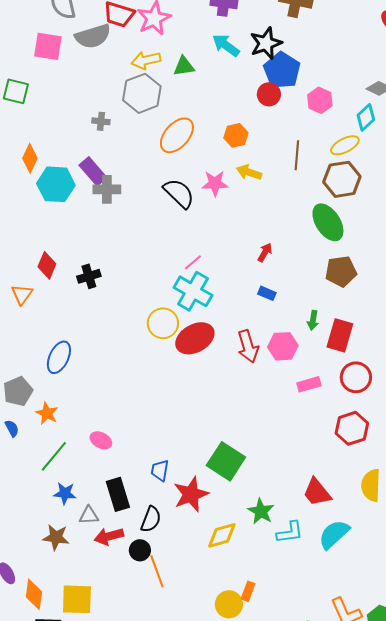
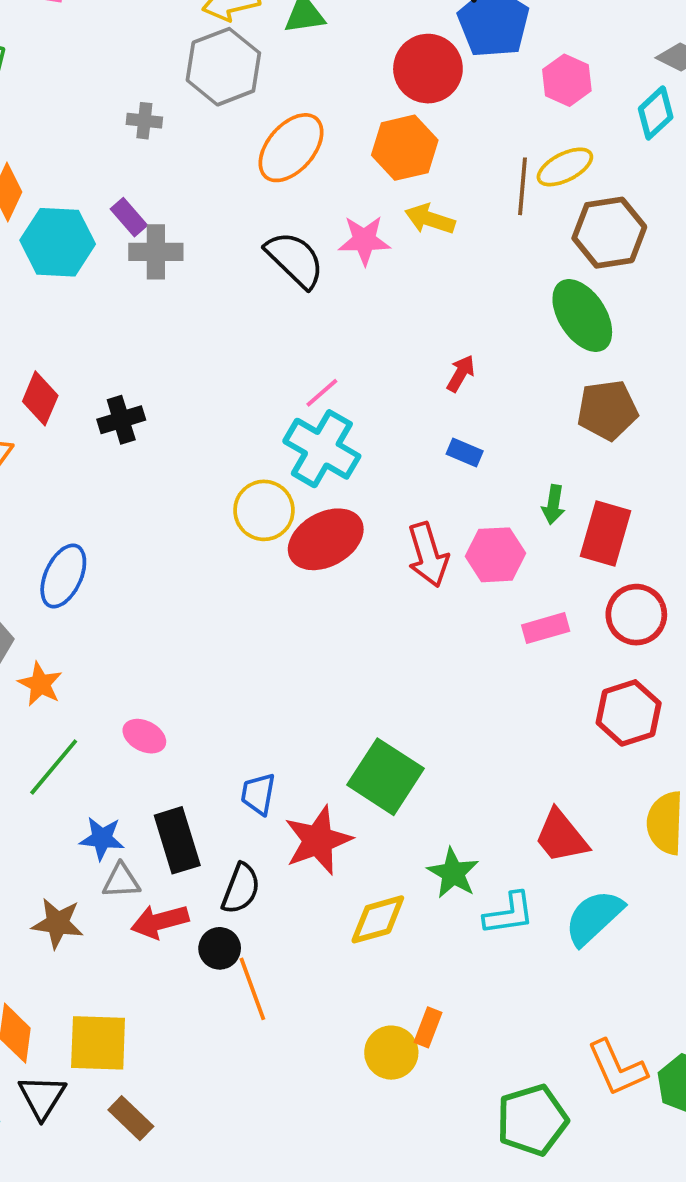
red circle: (269, 94) -> (428, 69), moved, size x1.5
orange hexagon: (236, 135) -> (405, 148), size x1.4
yellow ellipse: (345, 145) -> (565, 167), moved
purple rectangle: (93, 171) -> (129, 217), size x0.7
blue star: (65, 493) -> (102, 838), moved

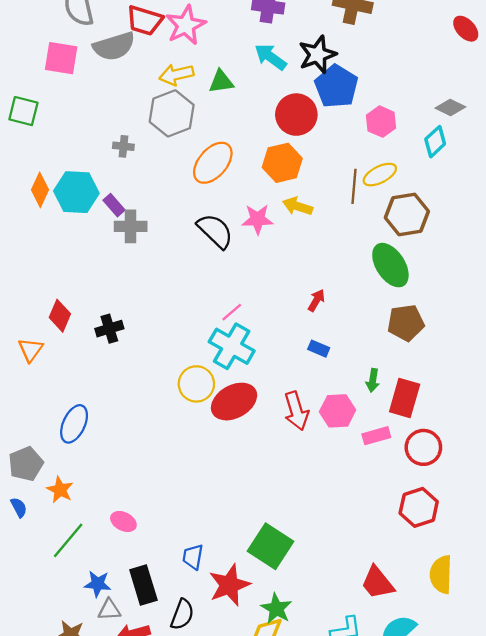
cyan hexagon: (58, 242) -> (76, 192), moved
pink rectangle: (546, 628) -> (376, 436), moved
green star: (453, 873) -> (276, 609), moved

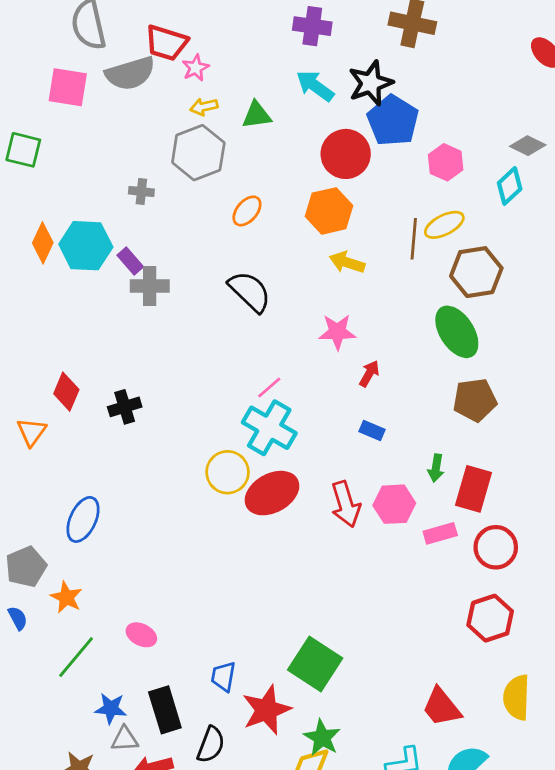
pink star: (186, 25) -> (196, 68), moved, size x0.6
yellow arrow: (176, 75) -> (204, 107), size x0.7
orange ellipse: (213, 163) -> (247, 211), size x0.6
pink star: (258, 219) -> (337, 332), moved

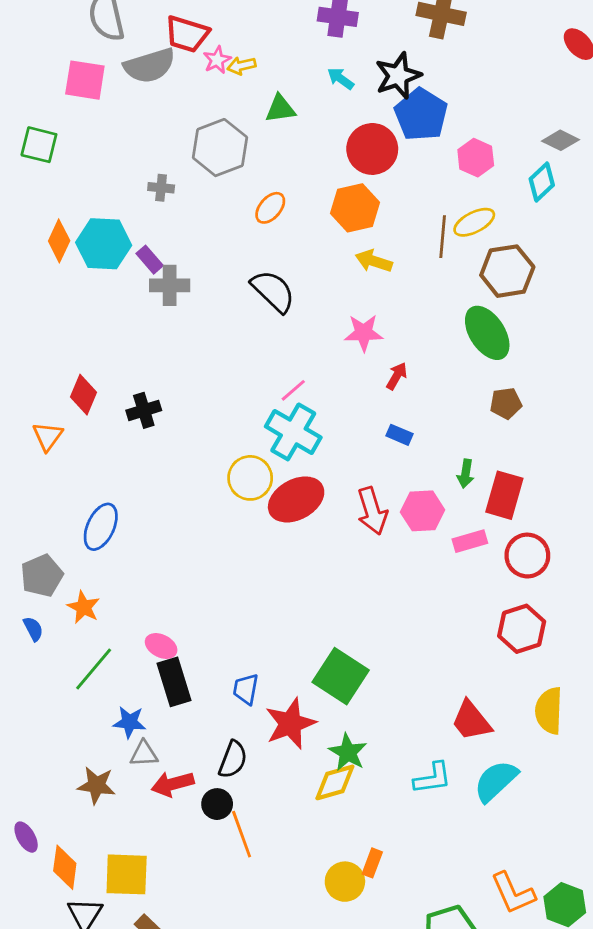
cyan arrow: (315, 86) -> (341, 79), size x0.7
yellow arrow: (204, 107) -> (242, 66), moved
brown pentagon: (475, 400) -> (506, 403), size x0.7
black rectangle: (165, 710) -> (174, 682), moved

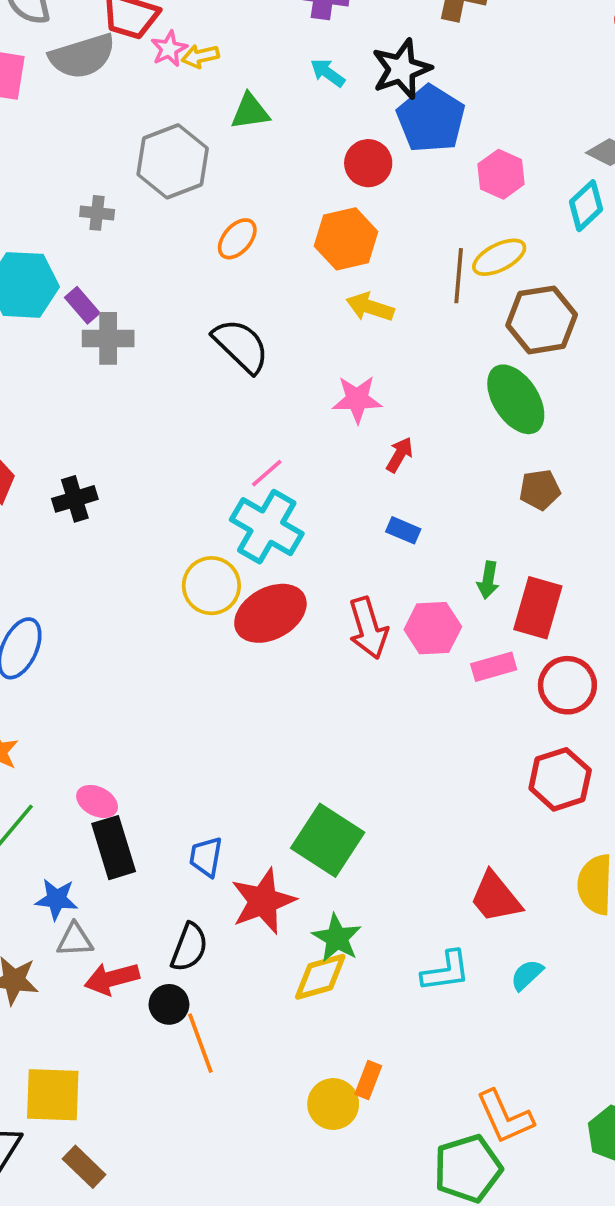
red circle: (372, 149) -> (368, 163), size x0.7
cyan semicircle: (496, 781) -> (527, 975), size x0.6
orange L-shape: (513, 893) -> (505, 1117), moved

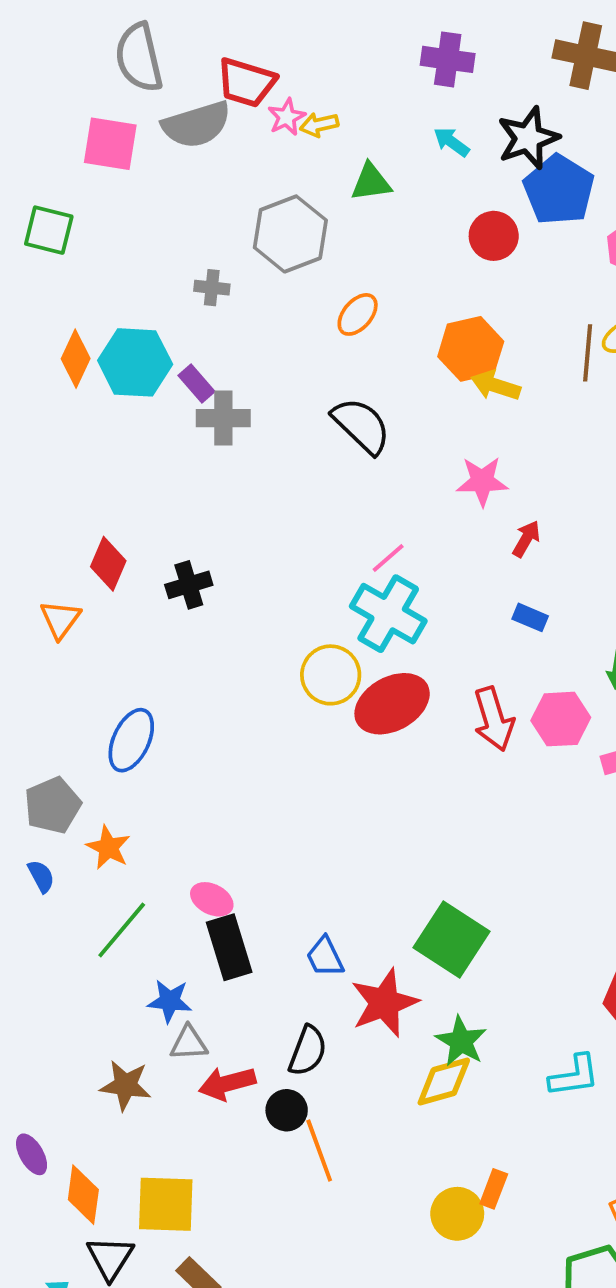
orange hexagon: (346, 239) -> (471, 349), moved
blue trapezoid: (206, 857) -> (325, 957), turned -36

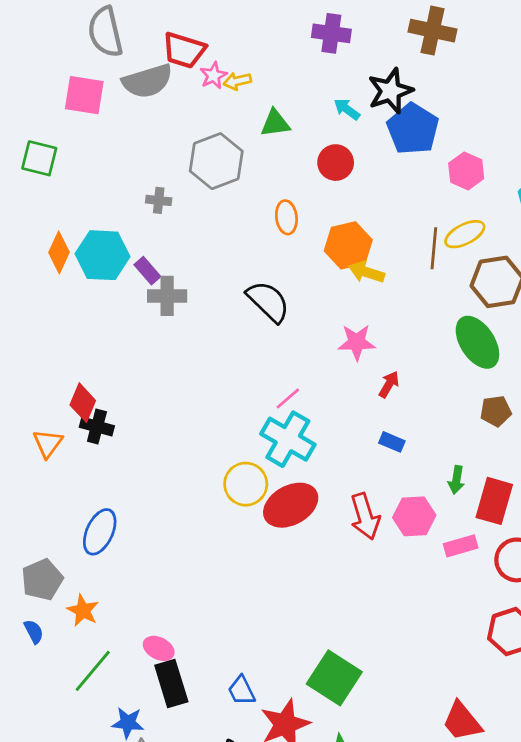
cyan arrow: (451, 142) -> (347, 109), moved
red circle: (494, 236) -> (336, 163), moved
orange ellipse: (358, 314) -> (286, 217), moved, turned -48
black cross: (189, 585) -> (97, 427), moved, turned 32

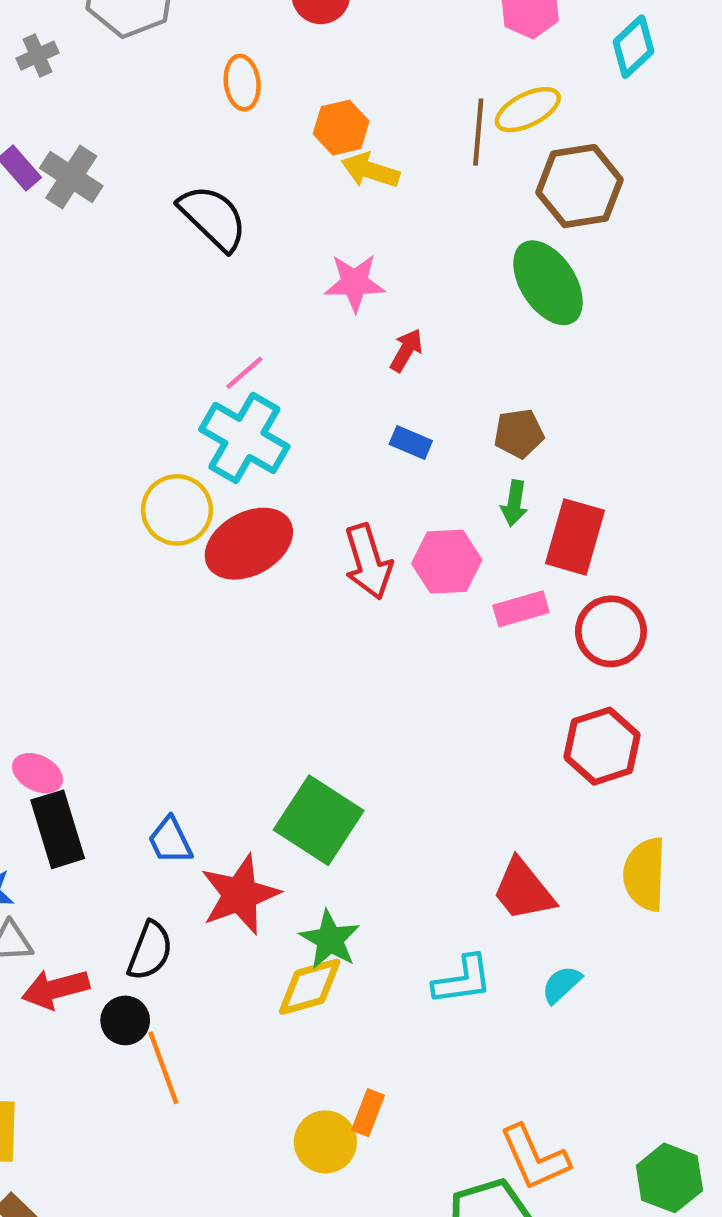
gray cross: (159, 200) -> (37, 56), turned -30
orange hexagon: (348, 245) -> (341, 128), size x0.7
gray cross: (167, 296) -> (71, 177), moved, turned 33
brown pentagon: (496, 411) -> (519, 433), moved

